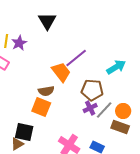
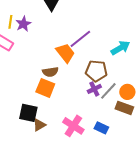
brown triangle: (17, 144) -> (39, 125), moved

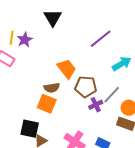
purple line: (80, 39) -> (101, 39), moved
brown pentagon: (96, 71) -> (86, 87), moved
gray line: (108, 91) -> (112, 95), moved

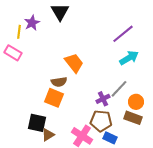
purple line: (101, 39) -> (123, 34), moved
purple star: (25, 40) -> (32, 23), moved
brown pentagon: (86, 87) -> (101, 121), moved

